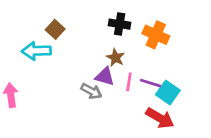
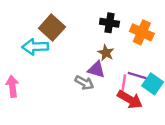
brown square: (55, 29) -> (52, 28), size x1.5
pink line: (129, 82) -> (124, 83), moved
red arrow: (160, 118) -> (130, 99), moved

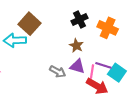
black cross: (109, 23) -> (79, 20), turned -35
purple triangle: (96, 70) -> (77, 66), moved

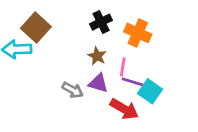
pink line: (92, 72) -> (123, 67), moved

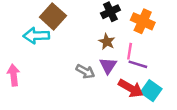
purple triangle: (98, 83) -> (108, 66), turned 48
cyan square: (150, 91) -> (151, 91), moved

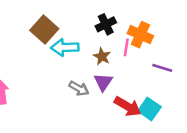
cyan arrow: (36, 36) -> (65, 47), moved
pink line: (130, 51) -> (126, 47), moved
purple line: (138, 64) -> (162, 68), moved

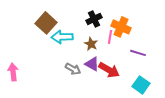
purple triangle: (103, 82) -> (92, 64), turned -35
red arrow: (128, 106) -> (109, 70), moved
cyan square: (149, 109) -> (141, 85), moved

